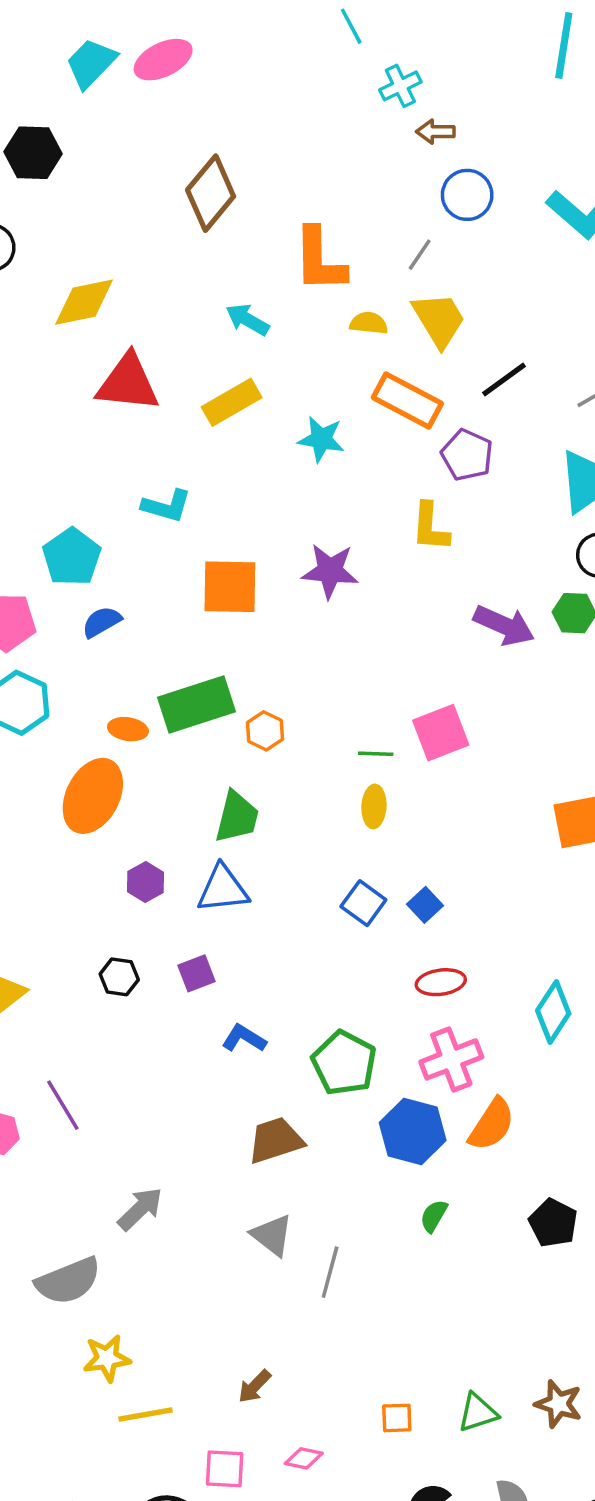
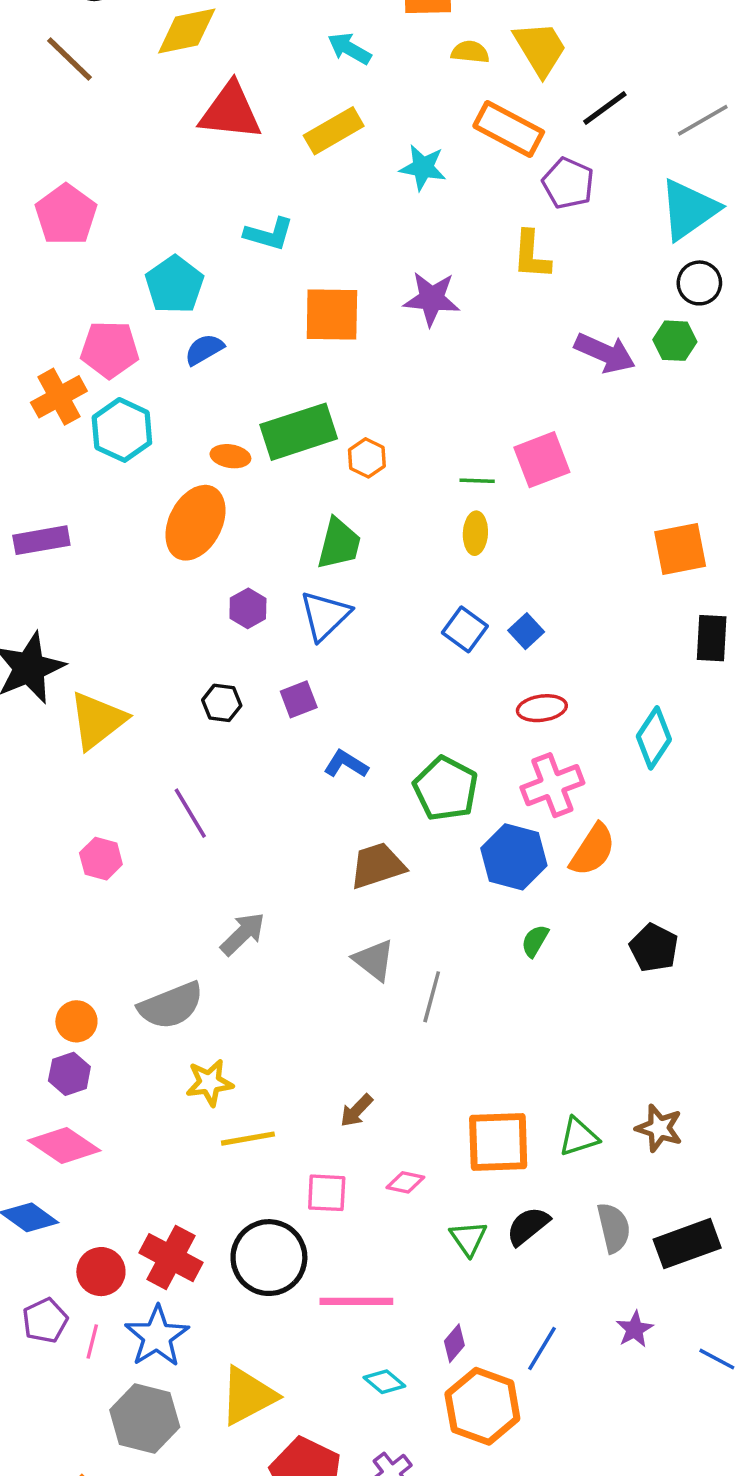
blue triangle: (223, 889) -> (325, 615), turned -38
purple line: (63, 1105) -> (190, 813), moved
orange square: (397, 1418) -> (498, 1142), size x2.0

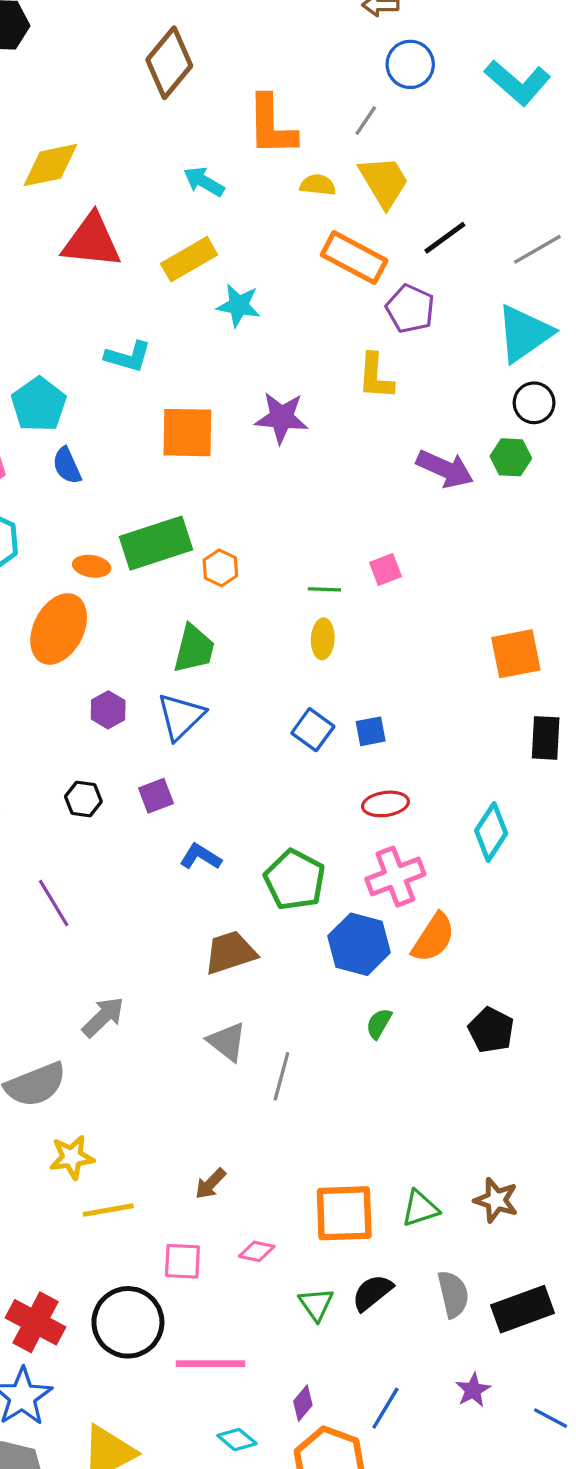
cyan star: (423, 167) -> (239, 305), moved
blue semicircle: (204, 349) -> (67, 466), turned -84
pink square: (542, 460) -> (385, 570), size x0.6
blue square: (526, 631) -> (371, 731), turned 32

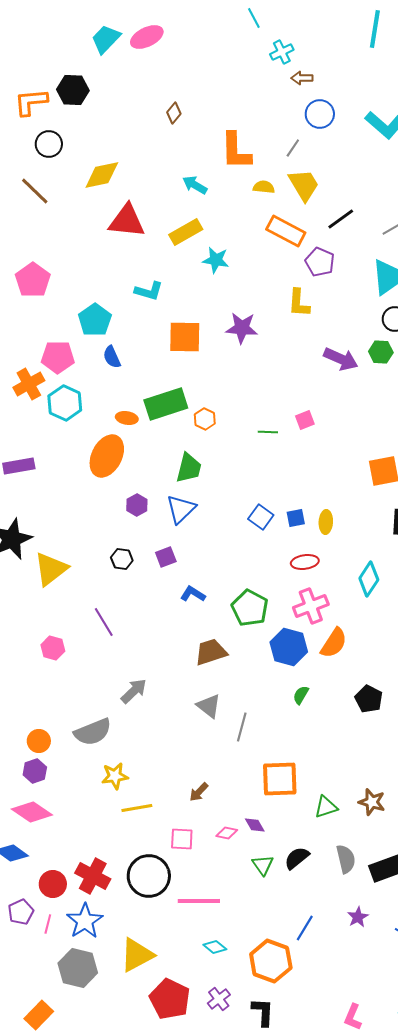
brown diamond: (169, 63) -> (174, 113), size x0.5
yellow ellipse: (323, 639) -> (326, 522), moved
orange square: (344, 1213) -> (280, 779), moved
purple diamond: (303, 1403) -> (255, 825), moved, turned -70

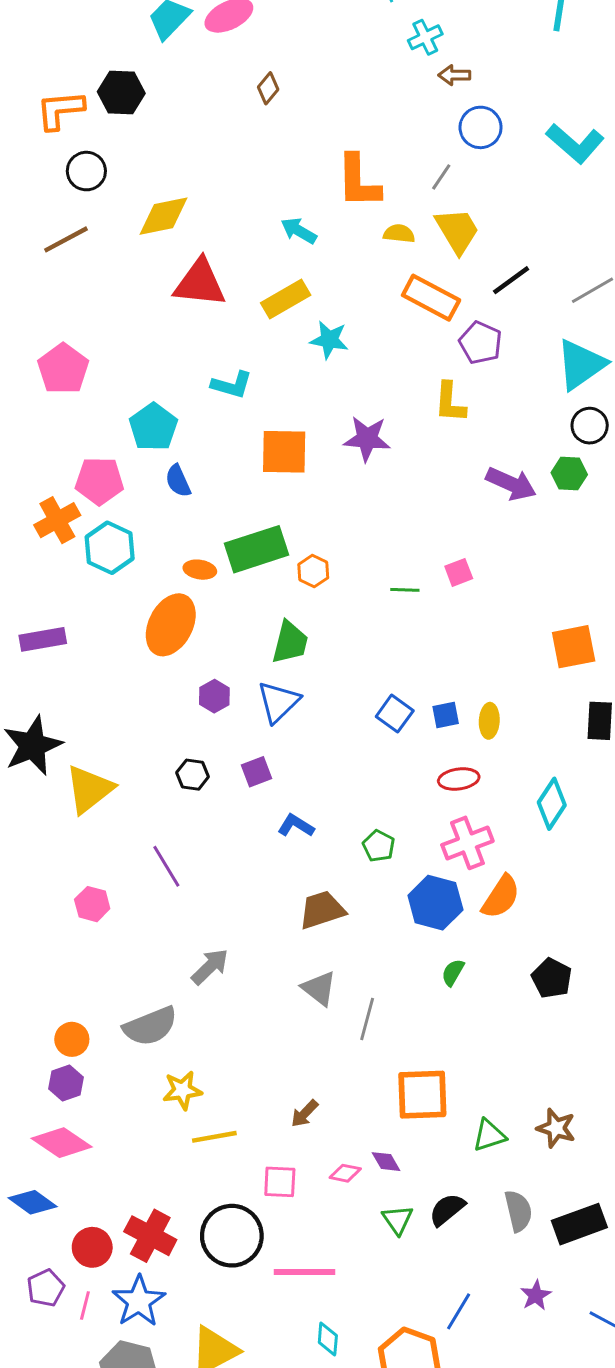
brown diamond: (174, 113) -> (268, 88), moved
brown line: (35, 191) -> (66, 239), turned -72
green pentagon: (250, 608) -> (379, 846), size x0.6
cyan diamond: (215, 947) -> (328, 1339), turned 55

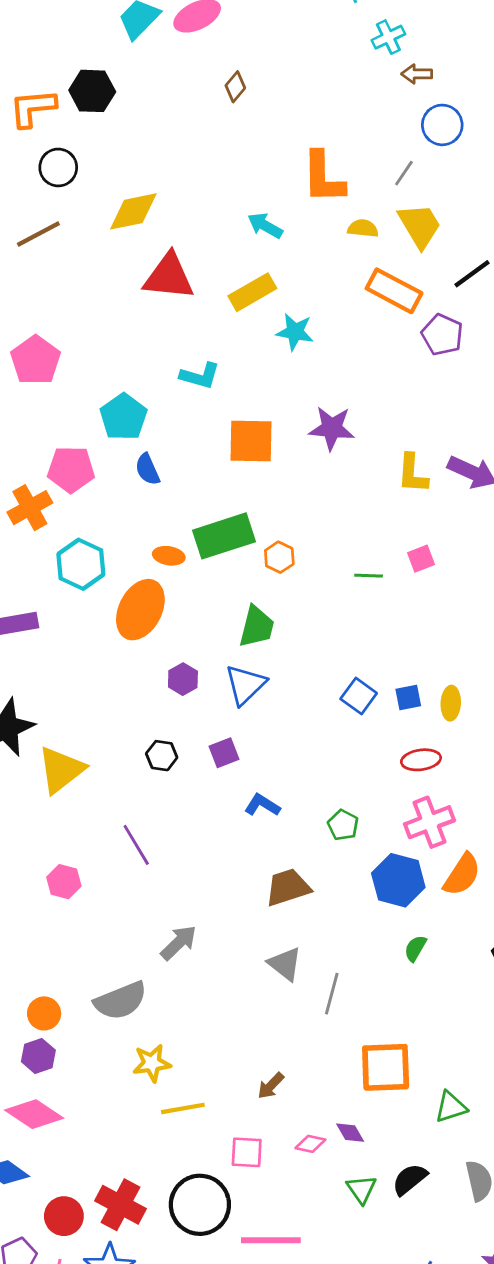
yellow L-shape: (450, 402) -> (412, 474), moved
cyan hexagon: (110, 548) -> (81, 564), moved

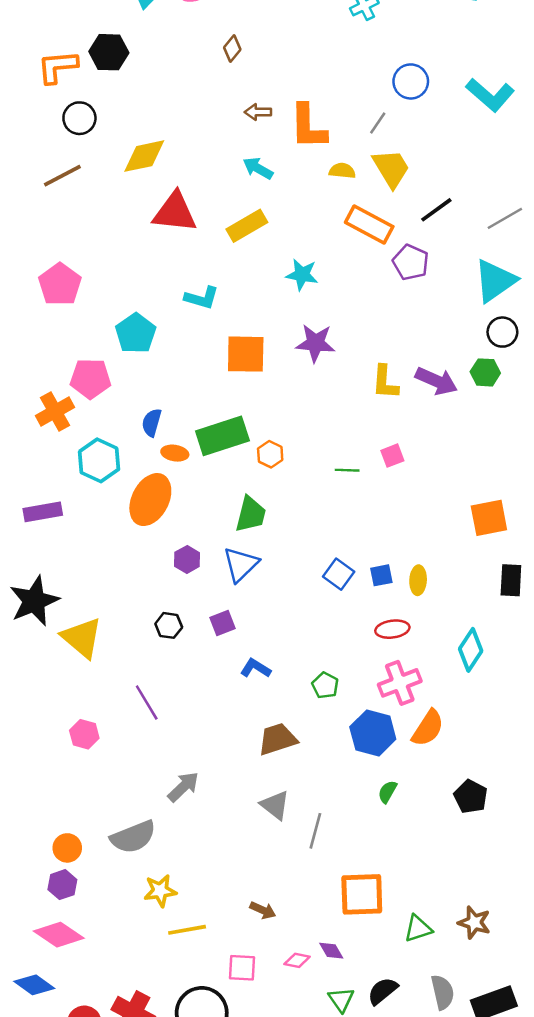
brown arrow: (417, 74) -> (258, 112), moved
cyan star: (295, 332) -> (302, 275), moved
blue semicircle: (147, 469) -> (152, 423), moved, turned 40
yellow triangle: (61, 770) -> (82, 638), turned -42
brown arrow: (271, 1086) -> (263, 910), turned -110

